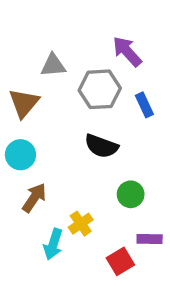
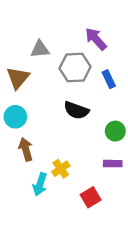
green circle: (131, 194) -> (115, 131), moved
brown arrow: (34, 198) -> (26, 149), turned -50
purple rectangle: (150, 239) -> (113, 164), moved

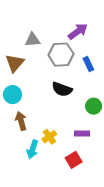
purple arrow: (96, 39) -> (78, 31), turned 96
purple rectangle: (113, 164) -> (82, 134), moved

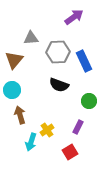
purple arrow: (78, 31) -> (74, 17), moved
blue rectangle: (88, 64) -> (84, 61), size x1.5
purple rectangle: (82, 134) -> (78, 127), turned -64

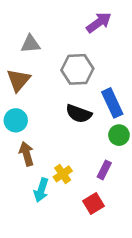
gray triangle: (31, 38) -> (30, 44), moved
blue rectangle: (84, 61) -> (112, 103), moved

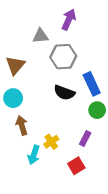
purple arrow: (99, 22) -> (69, 20), moved, turned -30
gray triangle: (30, 44) -> (40, 36), moved

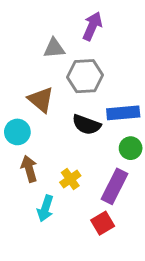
brown triangle: (15, 65) -> (41, 100), moved, turned -30
blue rectangle: (92, 84) -> (123, 113), turned -70
purple rectangle: (85, 138) -> (114, 186), size x1.6
yellow cross: (51, 142) -> (70, 179), moved

